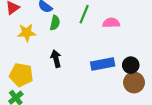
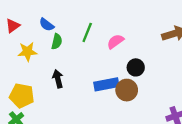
pink semicircle: (111, 23) -> (115, 42), turned -35
black circle: (131, 65) -> (136, 67), moved
brown circle: (134, 82) -> (127, 90), moved

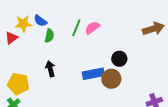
red triangle: (13, 26) -> (11, 38), moved
pink semicircle: (115, 42) -> (92, 28), moved
yellow star: (27, 52) -> (23, 24), moved

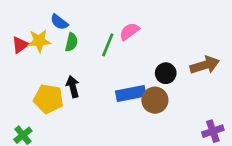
yellow star: (23, 24) -> (39, 41), moved
green line: (76, 28) -> (108, 45), moved
brown arrow: (153, 29) -> (205, 65), moved
yellow pentagon: (18, 84) -> (49, 99), moved

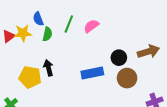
blue semicircle: (59, 22) -> (38, 19), turned 32
green line: (108, 45) -> (69, 24), moved
brown circle: (155, 100) -> (127, 78), moved

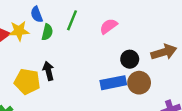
pink semicircle: (91, 26) -> (108, 26), moved
blue rectangle: (92, 73) -> (113, 83), moved

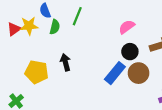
pink semicircle: (108, 26) -> (127, 27), moved
black arrow: (48, 71) -> (66, 62), moved
blue rectangle: (113, 83) -> (115, 73), turned -40

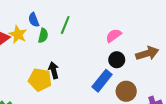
yellow star: (29, 26) -> (18, 34), turned 30
yellow pentagon: (37, 72) -> (40, 80), moved
brown circle: (139, 73) -> (126, 91), moved

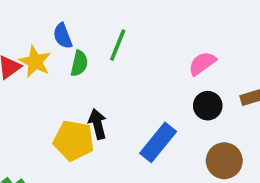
blue rectangle: (102, 81) -> (158, 142), moved

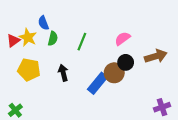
green line: (118, 45) -> (82, 42), moved
yellow pentagon: (74, 141) -> (29, 70), moved
brown circle: (224, 161) -> (114, 73), moved

